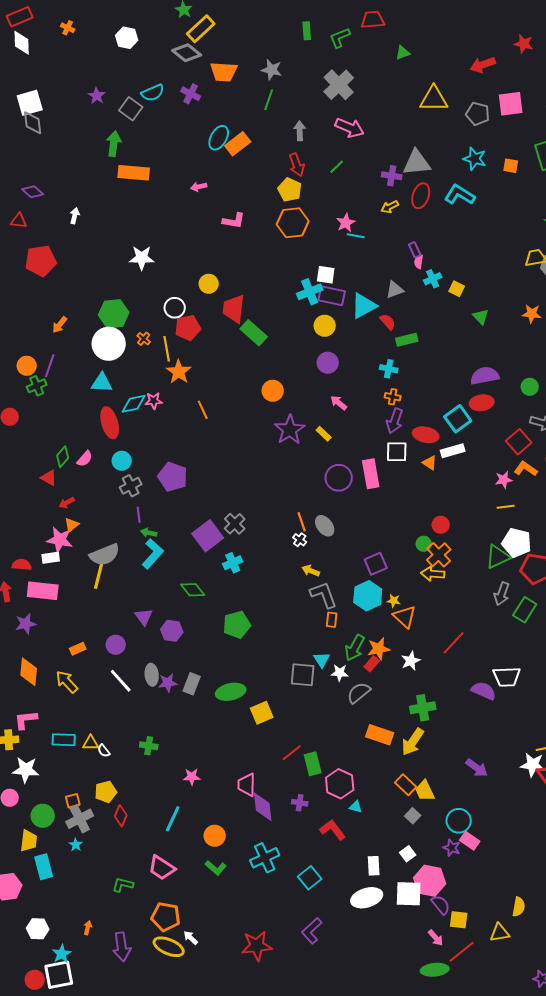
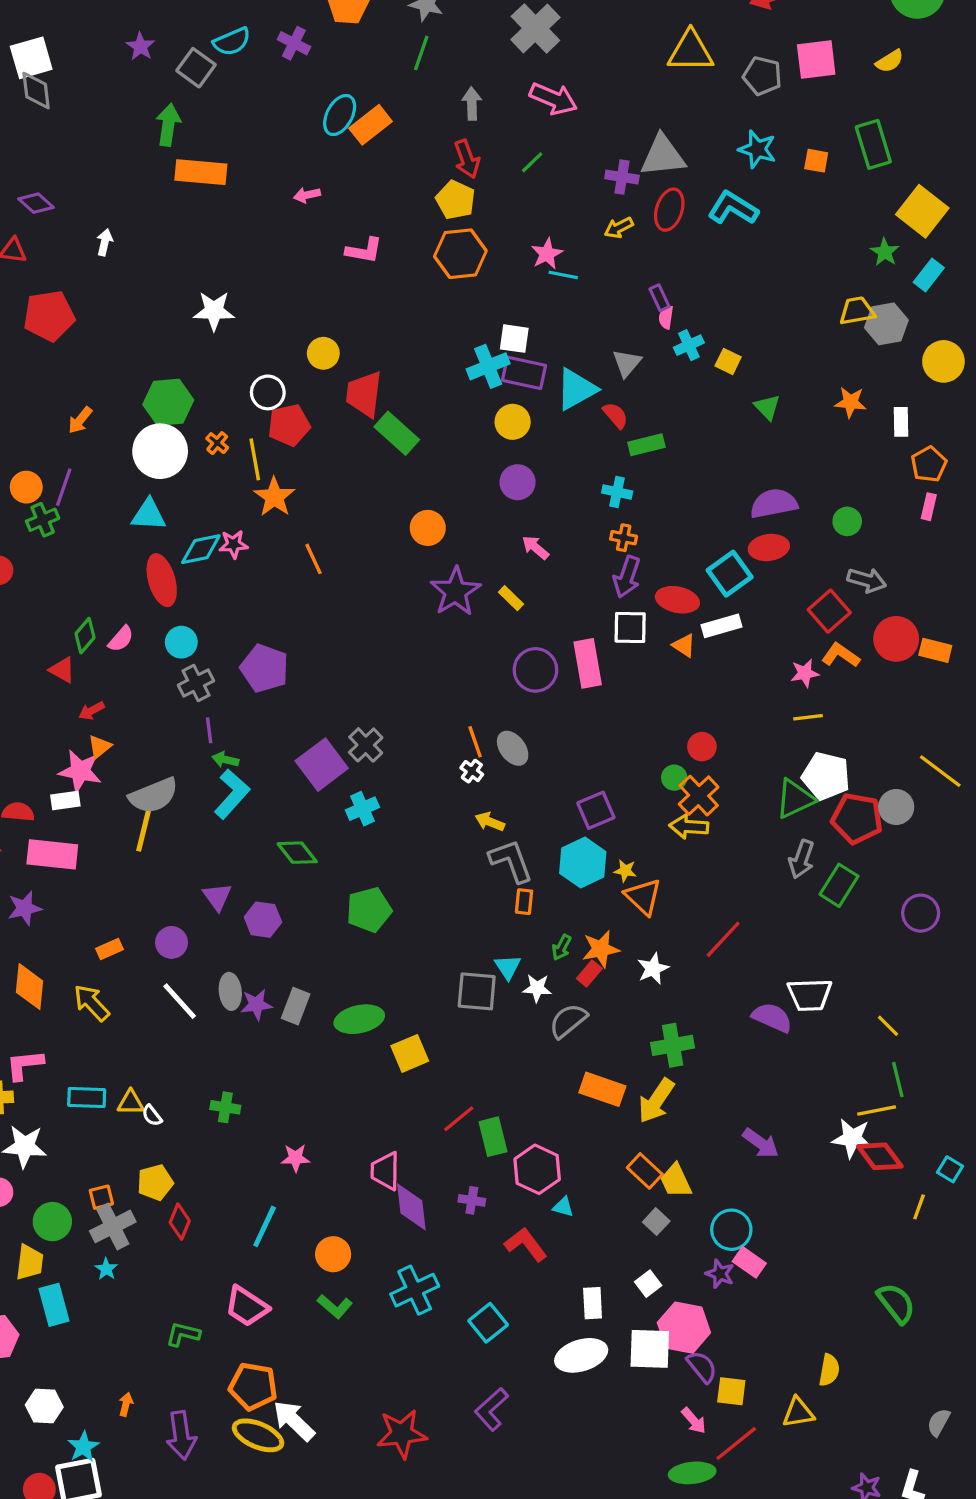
gray triangle: (395, 290) -> (627, 363), turned -30
green arrow: (355, 648) -> (562, 947), size x0.6
white arrow: (191, 938) -> (294, 1421), size x1.8

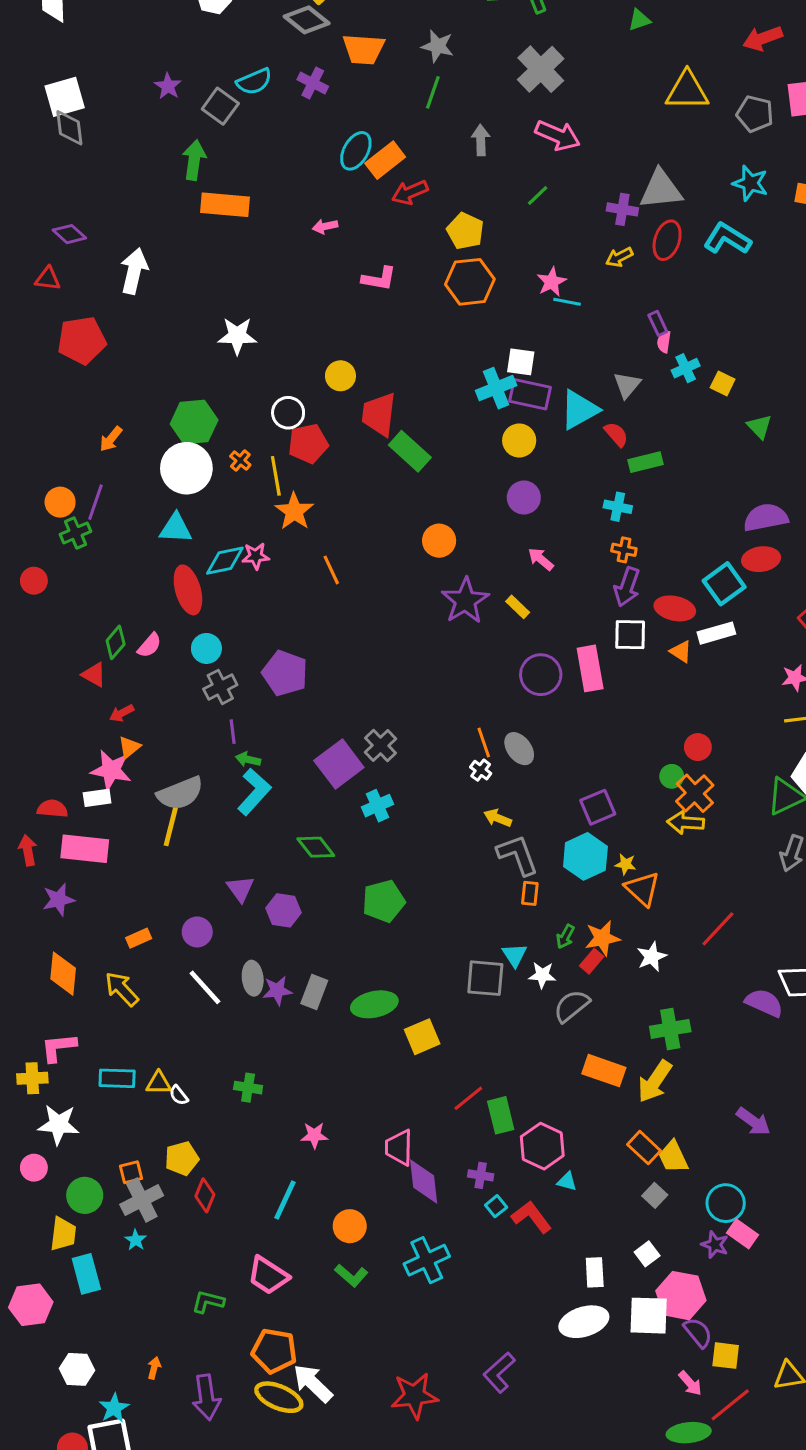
red arrow: (467, 159) -> (410, 192), moved, turned 87
white arrow: (105, 242) -> (134, 271), size x1.8
cyan square: (488, 1323) -> (496, 1206), moved, size x0.6

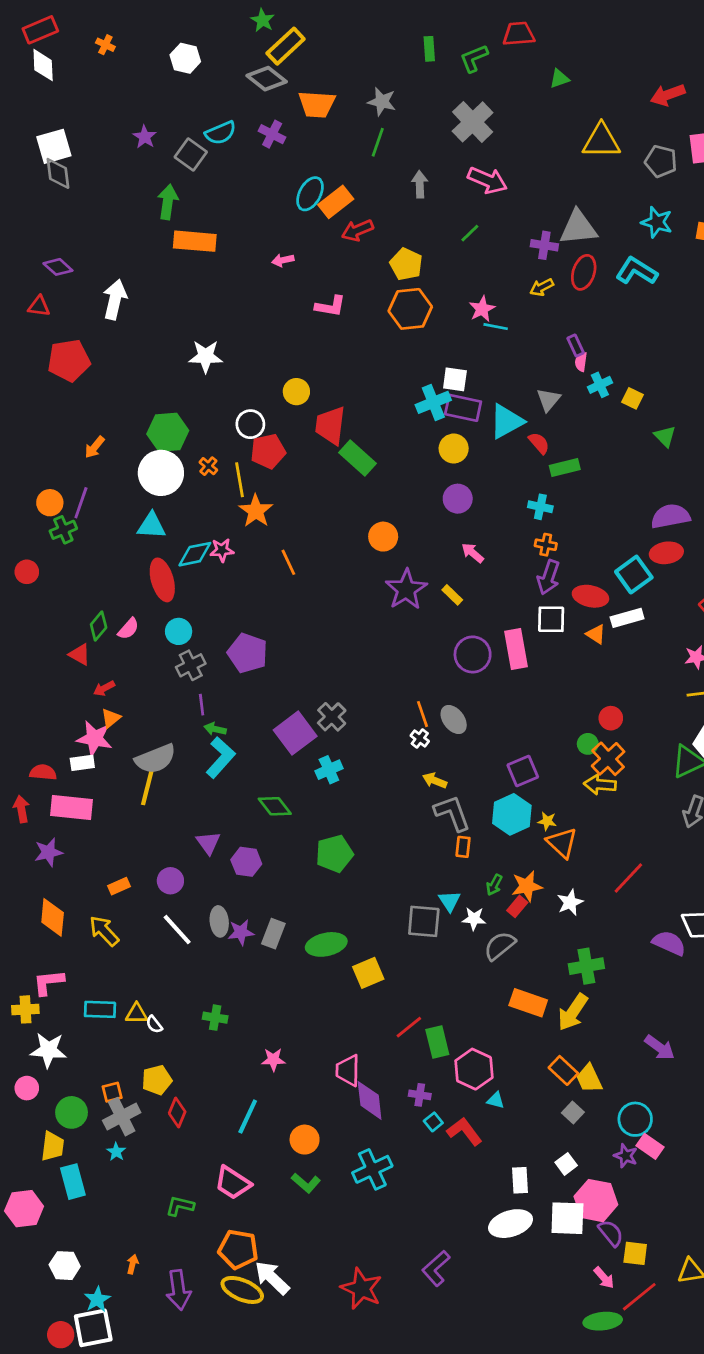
red star: (414, 1396) -> (361, 1289), turned 30

